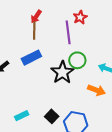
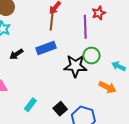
black star: (62, 72) -> (75, 66), turned 30
cyan rectangle: (22, 116) -> (30, 105), turned -32

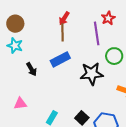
black arrow: (16, 54) -> (31, 69), turned -80
green circle: (91, 56) -> (114, 56), moved

